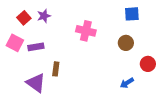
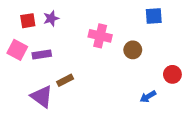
red square: (24, 18) -> (28, 21), turned 32
brown circle: (126, 43) -> (133, 50), moved
brown rectangle: (56, 69) -> (65, 80), turned 56

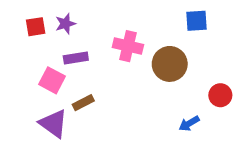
pink square: (17, 50) -> (52, 80), moved
brown circle: (133, 50) -> (170, 64), size x1.5
purple rectangle: (42, 55) -> (76, 58), moved

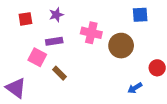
purple star: (65, 24) -> (56, 15), moved
brown rectangle: (83, 103) -> (59, 73), turned 72
purple triangle: (53, 124) -> (16, 88), moved

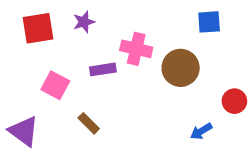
red square: (25, 19) -> (38, 28), size x1.5
purple rectangle: (54, 41) -> (103, 69), moved
brown rectangle: (59, 73) -> (89, 123), moved

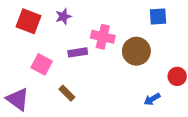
red square: (38, 28) -> (29, 21), turned 30

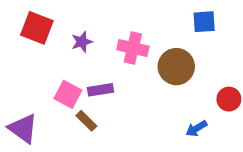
purple star: (63, 16) -> (82, 42), moved
purple rectangle: (78, 52) -> (100, 90), moved
pink square: (42, 64) -> (68, 94), moved

